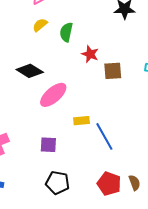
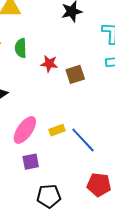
pink ellipse: (53, 95) -> (25, 130), moved

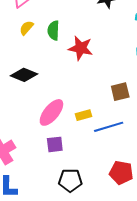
red star: (49, 64) -> (81, 48), size x1.4
brown square: (75, 74) -> (120, 92), moved
blue line: (83, 140) -> (109, 127), turned -68

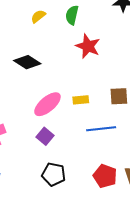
green semicircle: (53, 30) -> (72, 15), moved
yellow rectangle: (83, 115) -> (81, 100), moved
purple square: (55, 144) -> (45, 136), turned 36

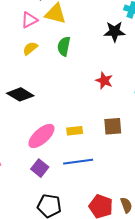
red star: (88, 46) -> (104, 81), moved, size x0.7
blue line: (101, 129) -> (78, 162), moved

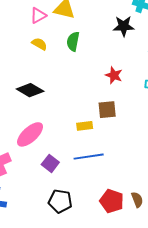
yellow semicircle: (30, 48) -> (39, 44), turned 70
brown square: (113, 126) -> (107, 110), moved
pink ellipse: (41, 136) -> (30, 134), moved

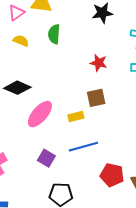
pink ellipse: (30, 134) -> (40, 114), moved
red pentagon: (112, 201) -> (112, 175), moved

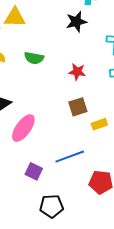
green semicircle: (54, 34) -> (34, 58), moved, turned -78
yellow rectangle: (76, 117) -> (99, 124), moved

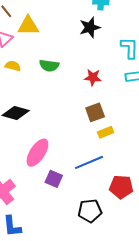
yellow rectangle: (99, 124) -> (106, 132), moved
pink ellipse: (23, 128) -> (37, 153), moved
black pentagon: (51, 206) -> (90, 211), moved

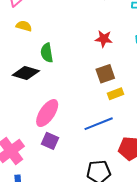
green semicircle: (49, 66) -> (47, 53), moved, turned 72
purple square: (54, 179) -> (50, 141), moved

